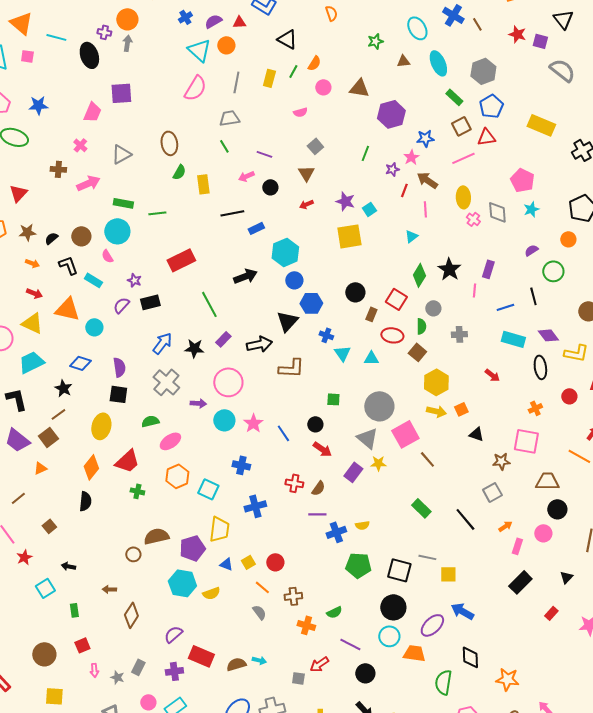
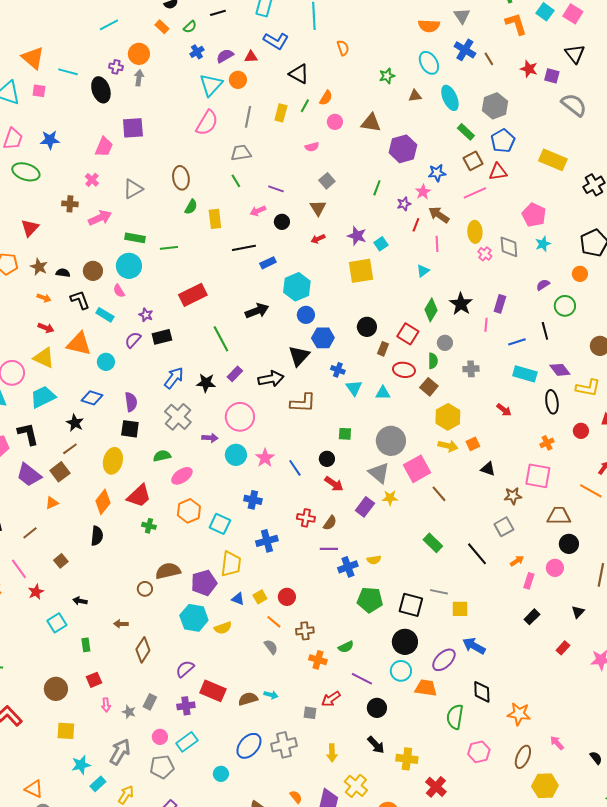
cyan triangle: (199, 50) -> (211, 85), turned 30
brown star: (27, 232) -> (39, 267), turned 30
black semicircle: (51, 238) -> (63, 273), turned 48
black rectangle: (520, 582) -> (532, 617), size x0.7

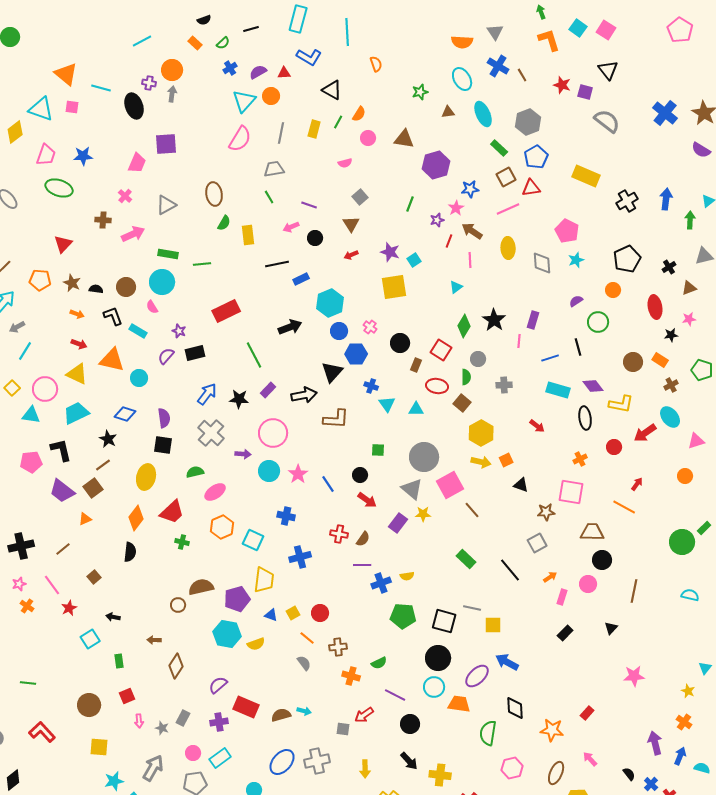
pink cross: (485, 254) -> (370, 327), moved
red rectangle: (563, 648) -> (587, 713), moved

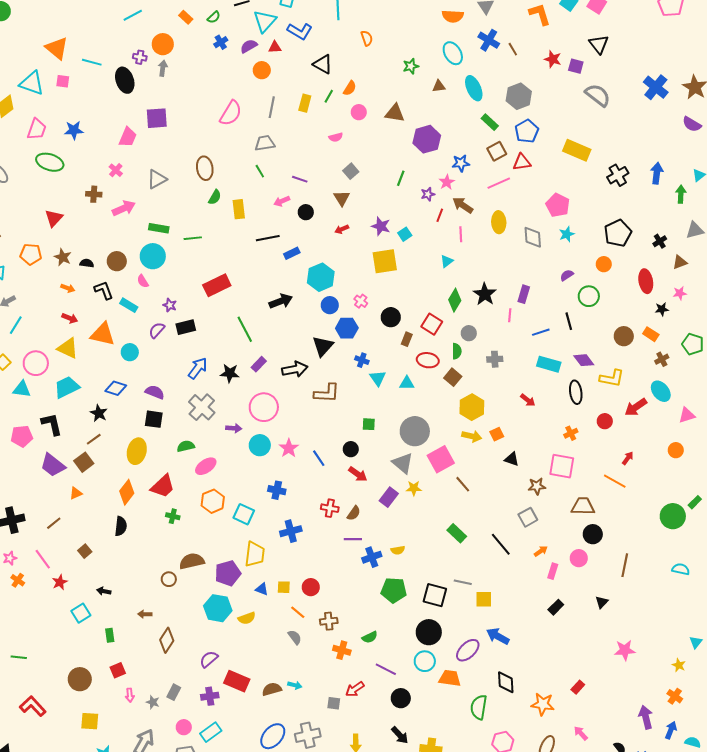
cyan triangle: (244, 101) -> (265, 21), moved
purple semicircle: (164, 418) -> (155, 392), turned -60
yellow square: (293, 613) -> (284, 587), turned 32

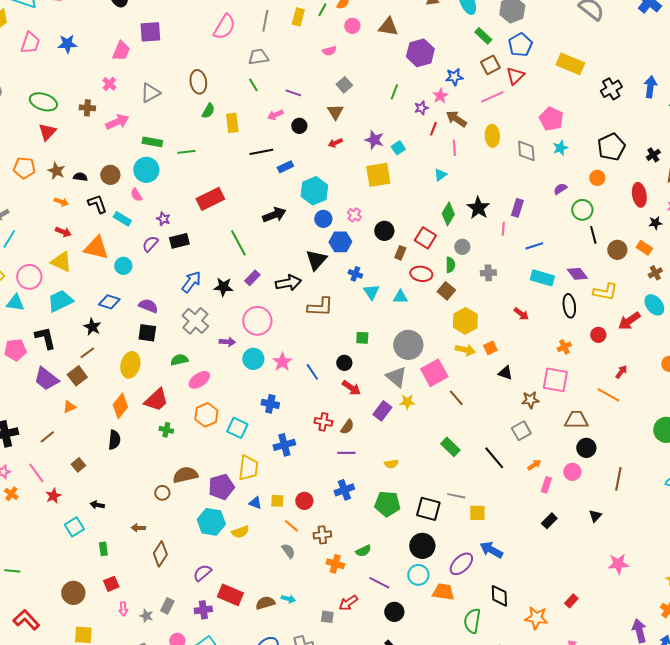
green ellipse: (50, 162) -> (43, 102), moved
red triangle: (522, 162) -> (515, 76), turned -36
black line: (569, 321) -> (593, 235), moved
blue cross: (372, 557) -> (344, 490), moved

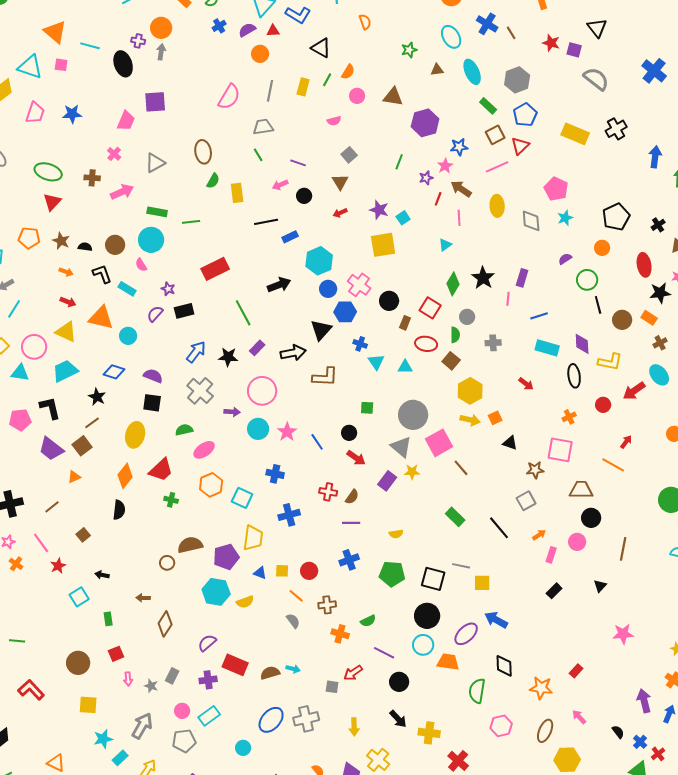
black cross: (611, 89) -> (616, 129), moved
pink cross: (354, 215) -> (359, 285), size x1.6
black star: (655, 223) -> (660, 293), size x1.5
purple diamond: (577, 274) -> (582, 344), turned 35

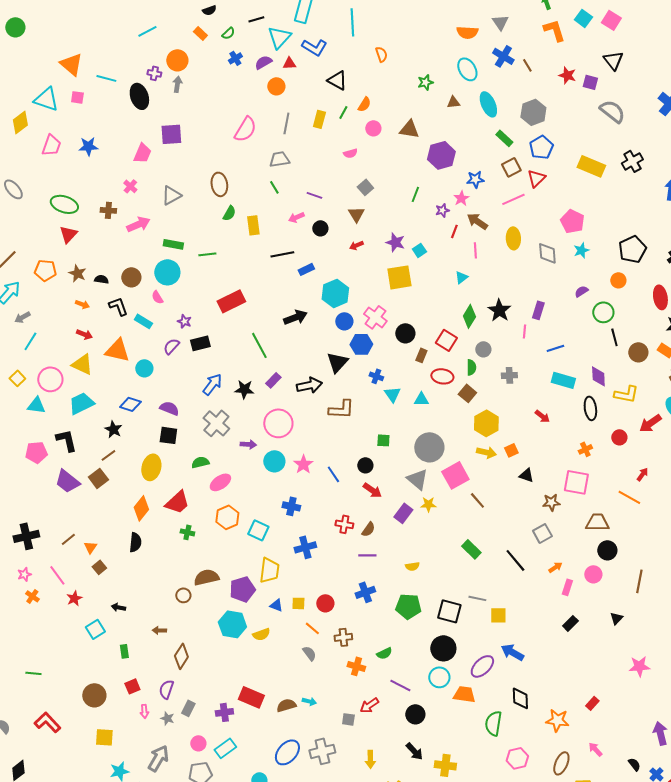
orange triangle: (74, 477) -> (90, 547), moved, turned -32
purple semicircle: (207, 643) -> (166, 689), moved, turned -30

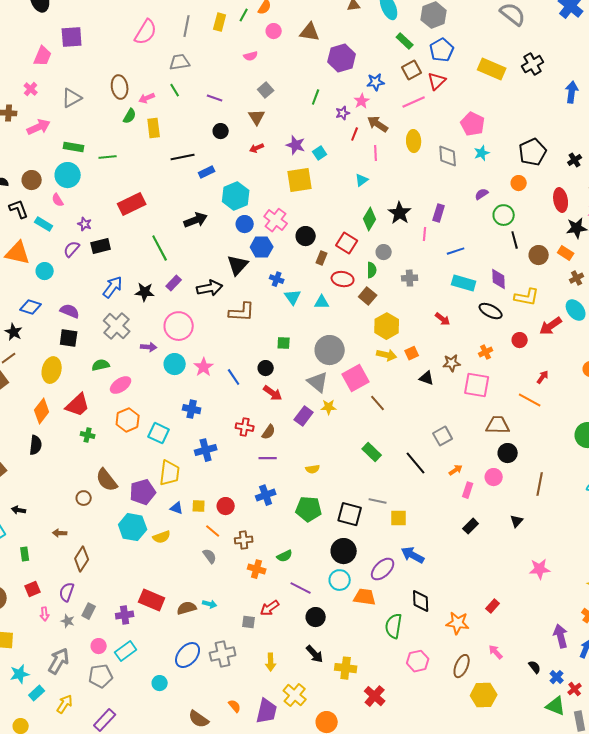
pink arrow: (296, 217) -> (147, 98), moved
black ellipse: (590, 408) -> (491, 311), turned -55
brown star: (551, 502) -> (452, 363), moved
brown semicircle: (206, 577) -> (107, 480), turned -115

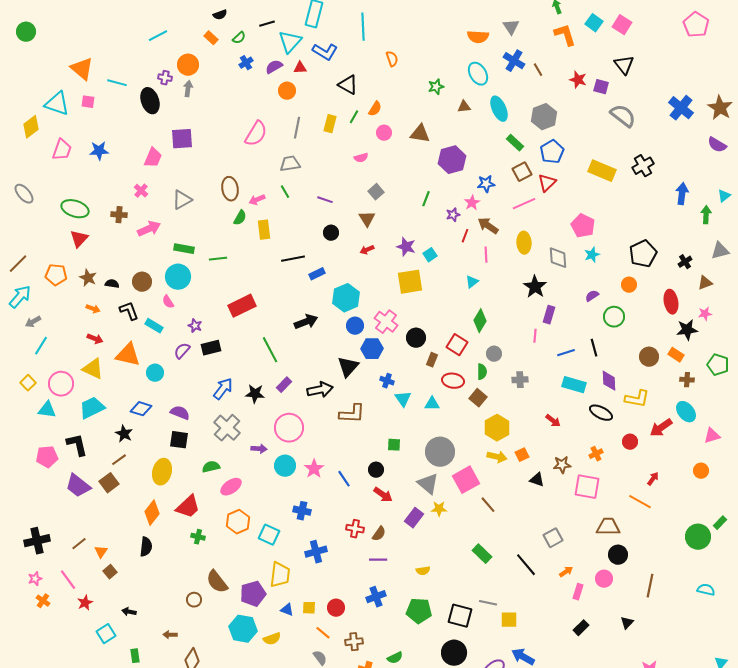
black star: (400, 213) -> (535, 287), moved
black line: (515, 240) -> (594, 348), moved
brown cross: (577, 278) -> (687, 380), turned 32

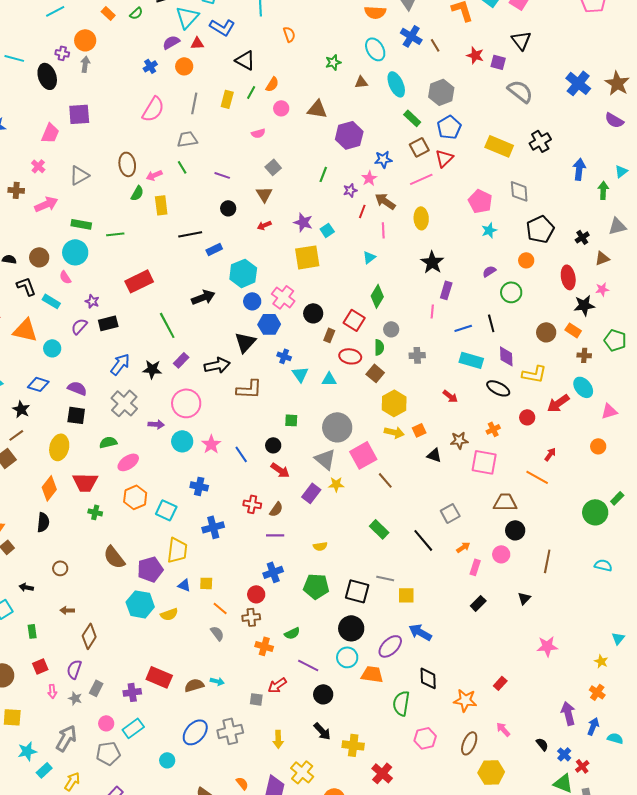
blue cross: (246, 63) -> (150, 66), moved
gray diamond: (558, 258) -> (519, 191), moved
red trapezoid: (188, 507) -> (85, 482), turned 44
brown circle: (194, 600) -> (60, 568), moved
red circle: (336, 608) -> (256, 594), moved

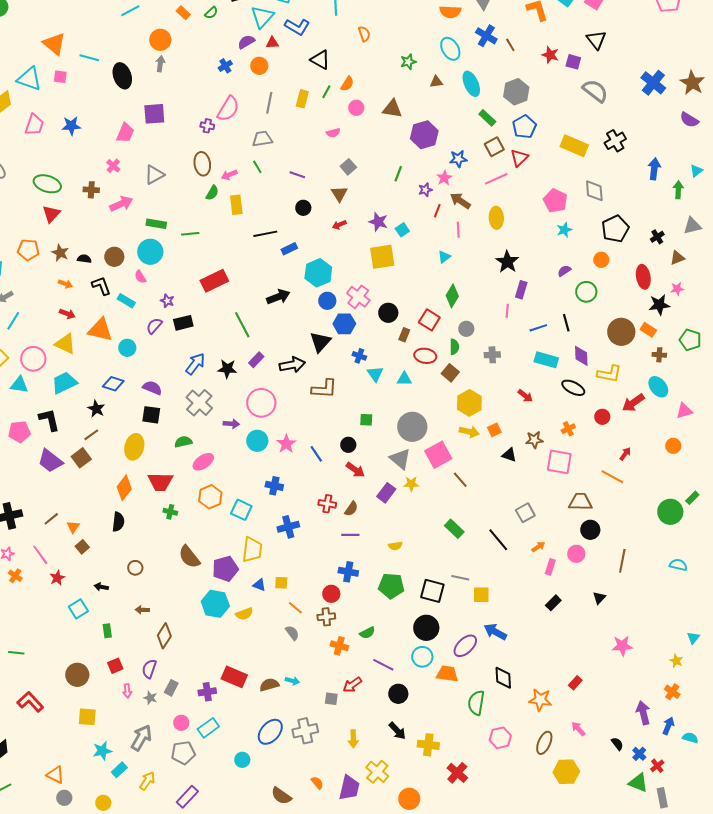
purple cross: (62, 53) -> (207, 126), moved
brown circle: (546, 332) -> (621, 332), size x1.4
blue cross: (273, 572) -> (348, 572), turned 30

